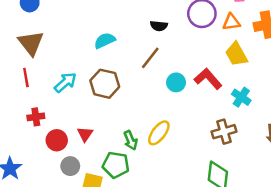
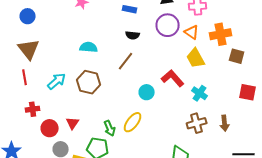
orange triangle: (231, 22) -> (192, 32), turned 42
cyan semicircle: (105, 41) -> (89, 47), turned 30
cyan circle: (176, 82) -> (147, 92), moved
brown cross: (224, 132) -> (197, 123), moved

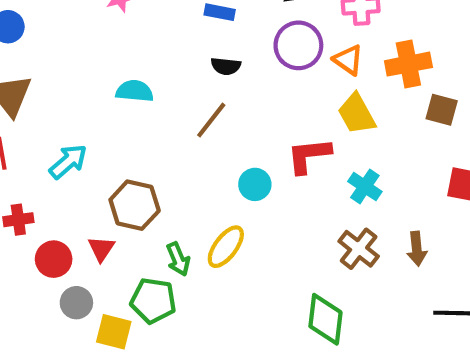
red L-shape: (173, 78) -> (309, 155), turned -55
brown hexagon: (89, 82) -> (135, 205), moved
brown cross: (197, 123) -> (359, 249), turned -36

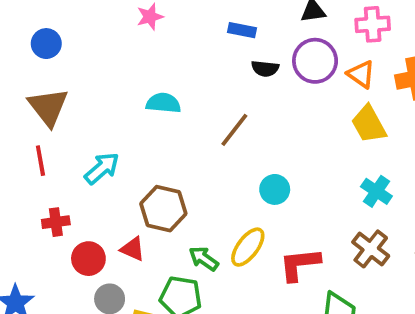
black semicircle: (226, 66) -> (265, 68), moved
red L-shape: (309, 155) -> (300, 264), moved
red triangle: (101, 249) -> (133, 249), turned -40
green arrow: (178, 259) -> (204, 259), turned 148

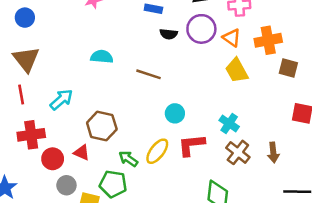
brown line: (234, 130) -> (148, 74), turned 70
cyan cross: (376, 191) -> (229, 123), moved
red cross: (56, 222) -> (31, 135), size x1.5
red L-shape: (300, 264) -> (191, 145), moved

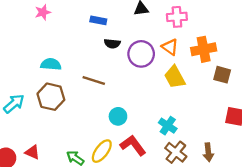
purple circle: (201, 29) -> (141, 54), moved
brown hexagon: (102, 126) -> (51, 97), moved
red L-shape: (191, 145) -> (133, 145), turned 60

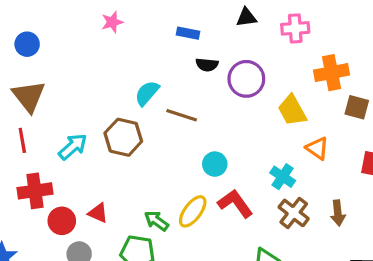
orange triangle: (170, 47) -> (317, 148), moved
cyan semicircle: (51, 64) -> (147, 93), moved, turned -54

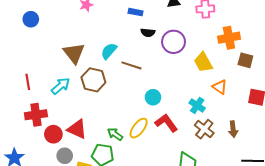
brown triangle: (29, 96) -> (74, 53), moved
red triangle: (98, 213) -> (77, 129), size x1.5

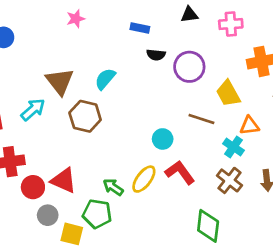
brown line: (131, 65) -> (201, 119), moved
cyan arrow: (61, 86) -> (33, 110), moved
orange triangle: (220, 87) -> (250, 126), turned -42
cyan cross: (197, 105) -> (233, 147), moved

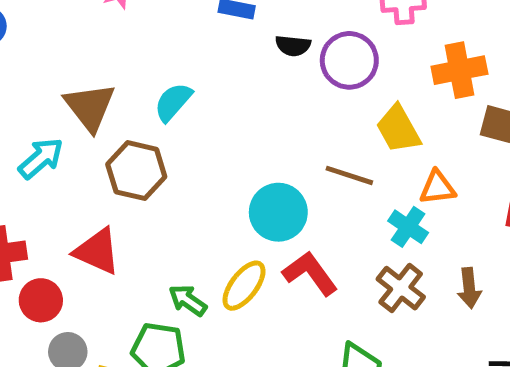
black semicircle: (156, 55) -> (293, 46), moved
purple circle: (189, 67) -> (349, 60), moved
cyan circle: (163, 139) -> (278, 212), size x1.5
red triangle: (64, 180) -> (97, 251), moved

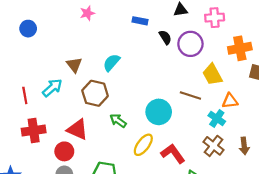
black semicircle: (293, 46) -> (165, 37), turned -128
brown triangle: (90, 107) -> (74, 65), size x0.7
red L-shape: (310, 273) -> (173, 154), moved
red circle: (41, 300) -> (64, 151), moved
green arrow: (188, 300) -> (118, 121), moved

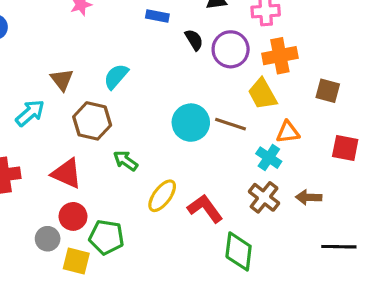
orange cross: (240, 48) -> (280, 56), moved
cyan circle: (159, 112) -> (191, 123), moved
brown arrow: (244, 146) -> (309, 197), turned 98
red circle: (64, 151) -> (73, 216), moved

